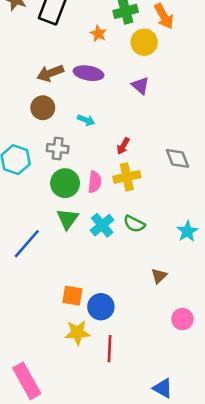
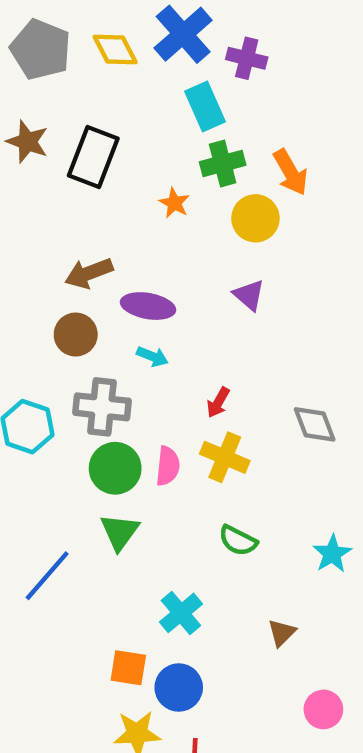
purple ellipse: (89, 73) -> (148, 306), moved
gray cross: (58, 149) -> (102, 407), size x1.4
yellow cross: (127, 177) -> (225, 457), turned 35
cyan cross: (102, 225) -> (181, 613), moved

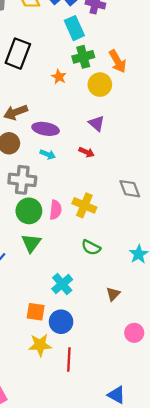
red arrow: (218, 402) -> (87, 152), moved, turned -96

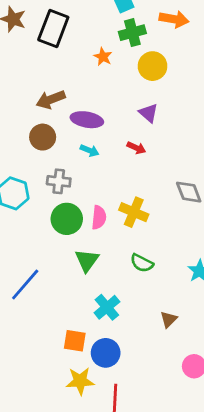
orange arrow: (118, 61) -> (174, 19), moved, turned -50
gray cross: (22, 180) -> (59, 181), size x0.7
green triangle: (31, 243) -> (87, 260), moved

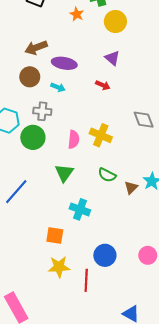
cyan arrow: (90, 150) -> (58, 87), moved
green circle: (67, 219) -> (33, 137), moved
cyan cross: (107, 307) -> (80, 209), turned -30
brown triangle: (169, 319) -> (131, 187), moved
blue circle: (106, 353) -> (105, 255), moved

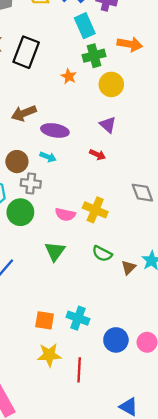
brown circle: (30, 77) -> (17, 162), moved
pink semicircle: (74, 139) -> (65, 214), turned 96
cyan cross: (80, 209) -> (78, 318), moved
blue circle: (105, 255) -> (116, 340), moved

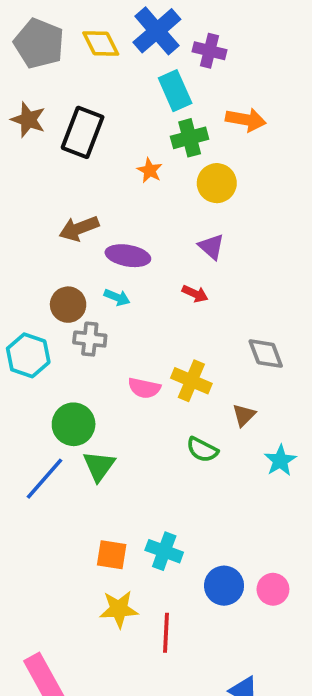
green circle: (20, 212) -> (74, 424), moved
green triangle: (55, 251) -> (99, 466), moved
brown triangle: (129, 267) -> (244, 415), moved

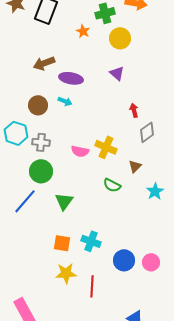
red arrow: (195, 294) -> (134, 110), moved, turned -128
gray cross: (90, 339) -> (41, 142), moved
gray diamond: (266, 354) -> (147, 132), turned 75
green triangle: (99, 466) -> (64, 201), moved

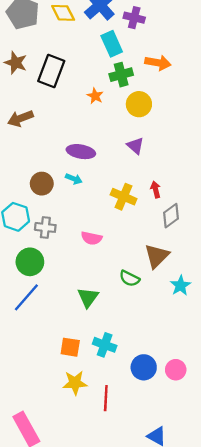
brown arrow: (44, 63) -> (20, 118), moved
yellow cross: (106, 147) -> (124, 197), moved
brown triangle: (135, 166) -> (157, 256), size x1.6
green circle: (41, 171) -> (30, 262), moved
green triangle: (64, 201) -> (88, 297), moved

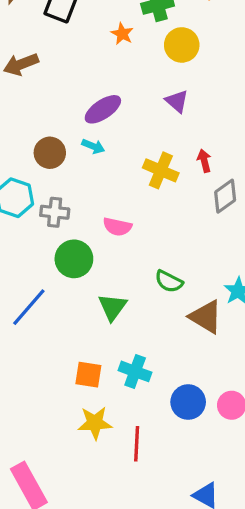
purple ellipse: (81, 152) -> (103, 109), turned -44
brown triangle: (157, 256) -> (206, 317), moved, turned -44
green circle: (30, 262) -> (74, 259), moved

